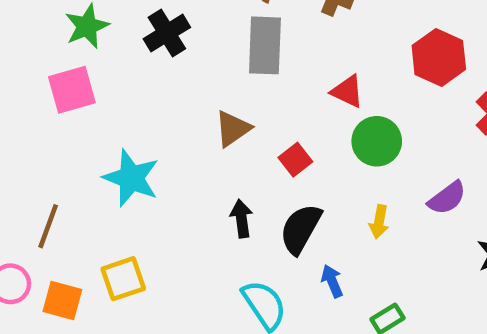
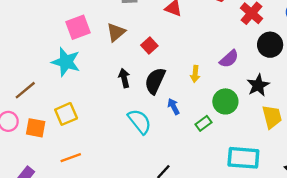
pink square: (72, 90) -> (78, 27), moved
green circle: (377, 141) -> (225, 101), moved
brown line: (48, 226) -> (25, 90), turned 35

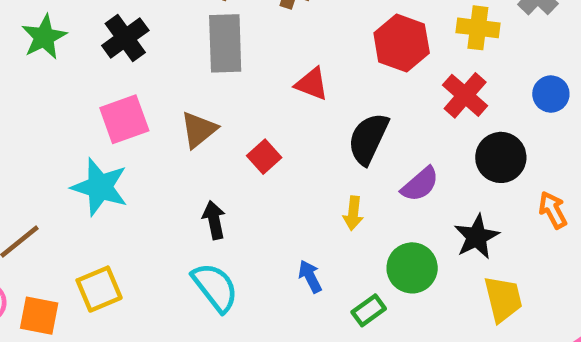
black semicircle: (155, 81) -> (368, 139), moved
cyan semicircle: (140, 121) -> (215, 287), moved

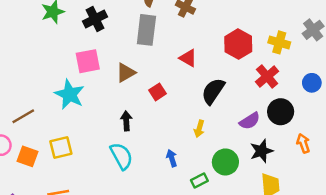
purple semicircle: (420, 184) -> (250, 121), moved

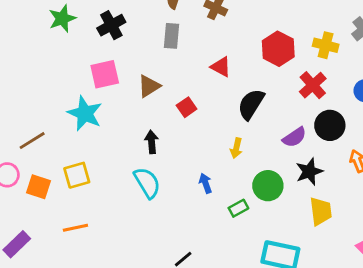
gray rectangle: (146, 30) -> (171, 36), size x0.7

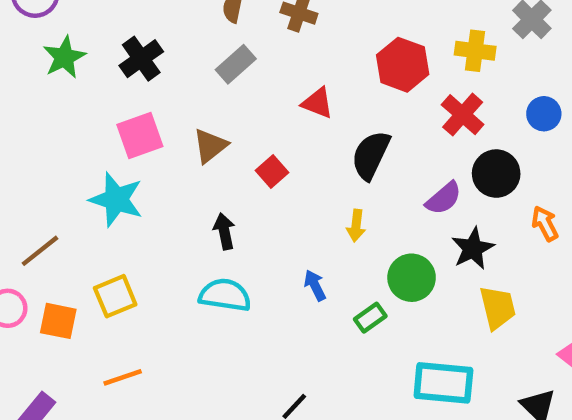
gray rectangle: (171, 36) -> (236, 64), turned 50
cyan semicircle: (147, 183) -> (225, 295), turned -44

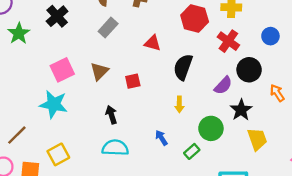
black cross: (141, 59) -> (57, 16), moved
red square: (272, 172) -> (133, 81), turned 35

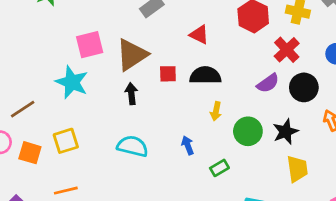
black semicircle: (183, 67) -> (205, 75), moved, turned 60
brown triangle: (99, 71) -> (132, 55), size x1.5
purple semicircle: (223, 85) -> (268, 83), moved
black arrow: (111, 115) -> (131, 94), moved
green circle: (211, 128) -> (248, 131), moved

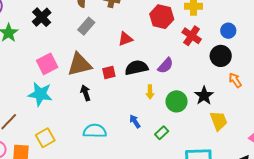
red triangle: (199, 35) -> (125, 39), turned -35
brown triangle: (132, 55) -> (79, 64), turned 32
purple semicircle: (268, 83) -> (165, 66), moved
black circle: (304, 87) -> (221, 56), moved

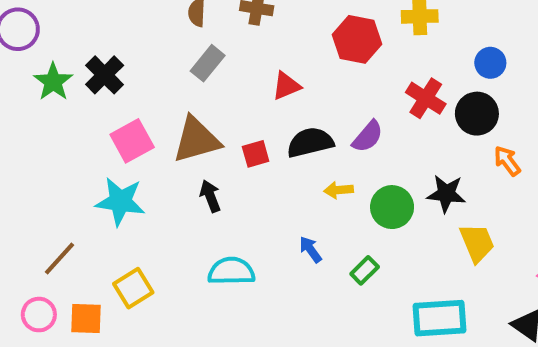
black cross: (42, 17) -> (105, 75), moved
red cross: (192, 36) -> (426, 98), moved
yellow arrow: (150, 92) -> (339, 190), turned 88
black star: (204, 96) -> (446, 194), turned -30

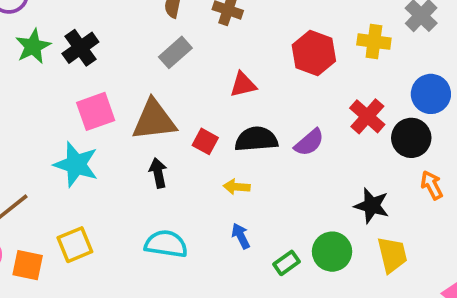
blue circle: (490, 63) -> (431, 94), size x1.4
red square: (256, 154) -> (205, 141), turned 35
yellow arrow: (339, 190) -> (237, 187), moved
green circle: (392, 207) -> (332, 252), moved

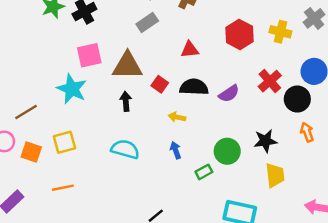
black star: (372, 206) -> (265, 141), turned -30
green circle: (332, 252) -> (227, 151), moved

